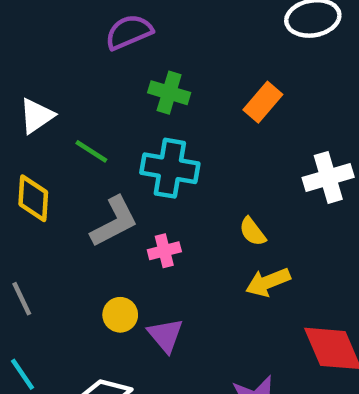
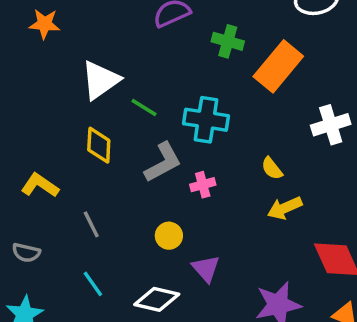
green cross: (169, 93) -> (228, 41), moved
orange rectangle: (263, 102) -> (278, 66), size x1.6
white triangle: (37, 116) -> (100, 80), size x1.4
purple triangle: (165, 335) -> (206, 269), moved

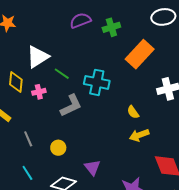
green cross: (228, 41) -> (111, 27), moved, turned -36
yellow diamond: (99, 145) -> (16, 82), moved
pink cross: (203, 185) -> (39, 92), moved
yellow circle: (169, 236) -> (58, 148), moved

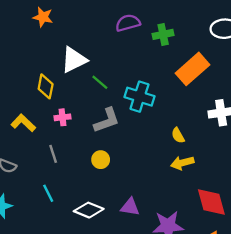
pink cross: (39, 92) -> (63, 117), moved
yellow circle: (58, 148) -> (101, 160), moved
purple triangle: (92, 167) -> (130, 207), moved, turned -48

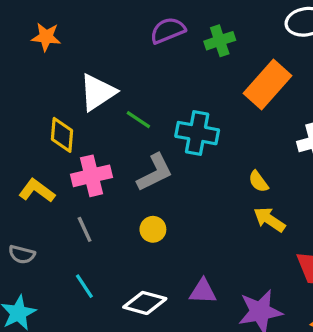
pink cross: (63, 117) -> (91, 176), size x1.6
yellow arrow: (182, 163) -> (269, 220), turned 55

